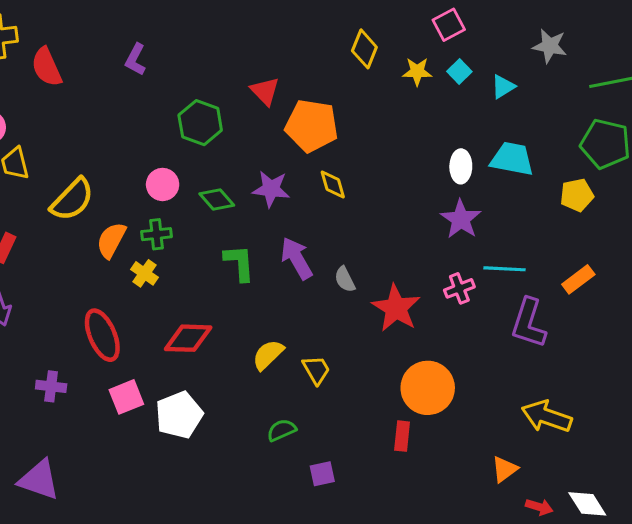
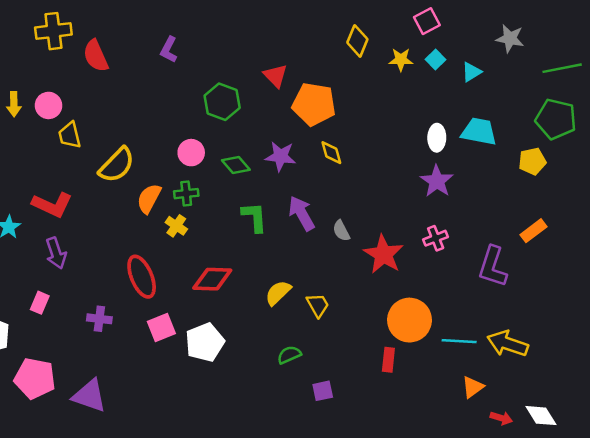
cyan line: (505, 269) -> (459, 341), moved

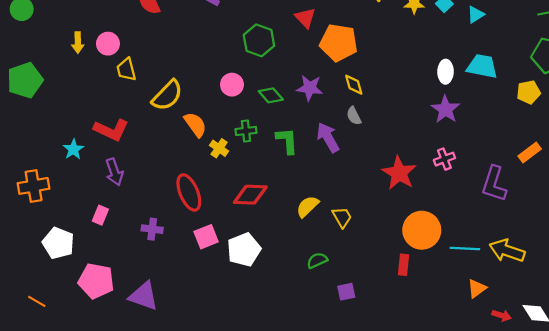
green cross: (186, 194) -> (246, 131), moved
orange semicircle: (149, 198) -> (195, 125), turned 116
gray semicircle: (341, 231) -> (354, 116), moved

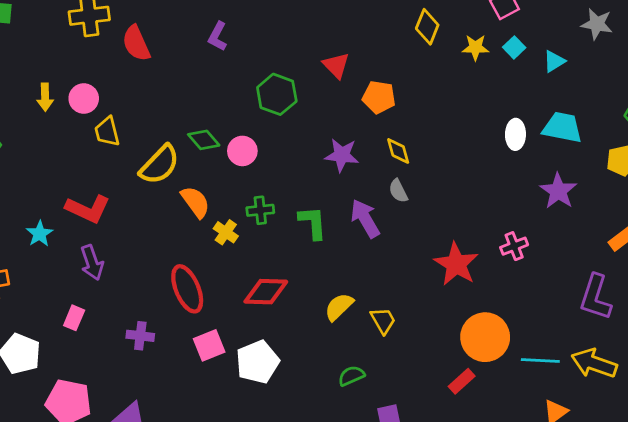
orange pentagon: (339, 43) -> (379, 97), size x0.7
green diamond: (271, 95) -> (204, 140), moved
purple star: (445, 109) -> (558, 191), moved
purple L-shape: (494, 184) -> (596, 297), moved
red rectangle: (403, 265) -> (462, 381), turned 42

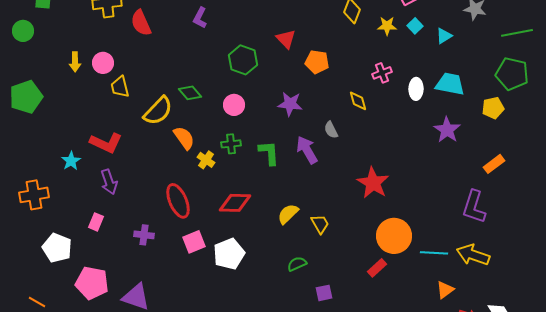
pink circle: (242, 151) -> (234, 105), moved
yellow diamond: (398, 151) -> (358, 101), moved
pink cross: (514, 246) -> (382, 73), moved

